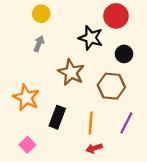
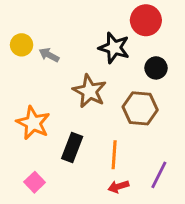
yellow circle: (41, 14) -> (22, 45), moved
gray arrow: (39, 44) -> (49, 55), turned -84
purple line: (126, 123) -> (159, 175), moved

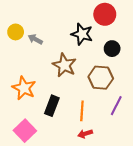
purple line: (159, 175) -> (116, 106), moved
pink square: (35, 182) -> (25, 131), size x1.5

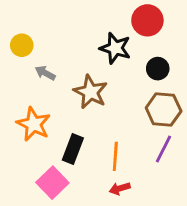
gray arrow: (35, 39) -> (45, 73), moved
brown hexagon: (101, 78) -> (164, 110), moved
pink square: (25, 131) -> (52, 183), moved

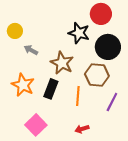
black circle: (158, 69) -> (108, 47), size x1.6
brown hexagon: (164, 110) -> (97, 75), moved
black rectangle: (73, 149) -> (51, 89), moved
orange line: (115, 156) -> (78, 96), moved

